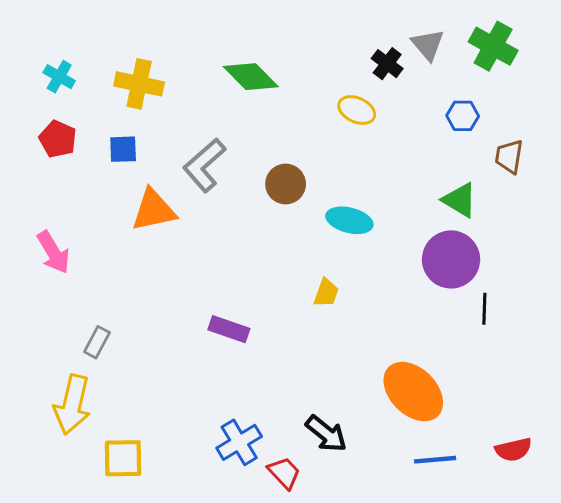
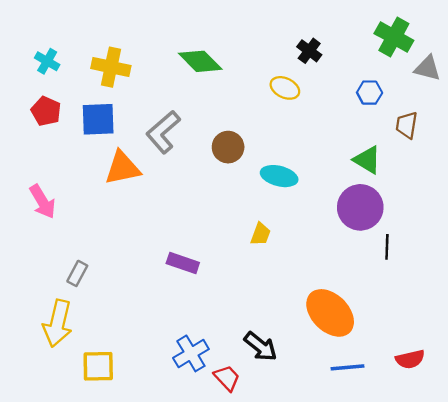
gray triangle: (428, 45) -> (428, 68), moved, turned -36
blue square: (123, 149) -> (98, 119), size x1.5

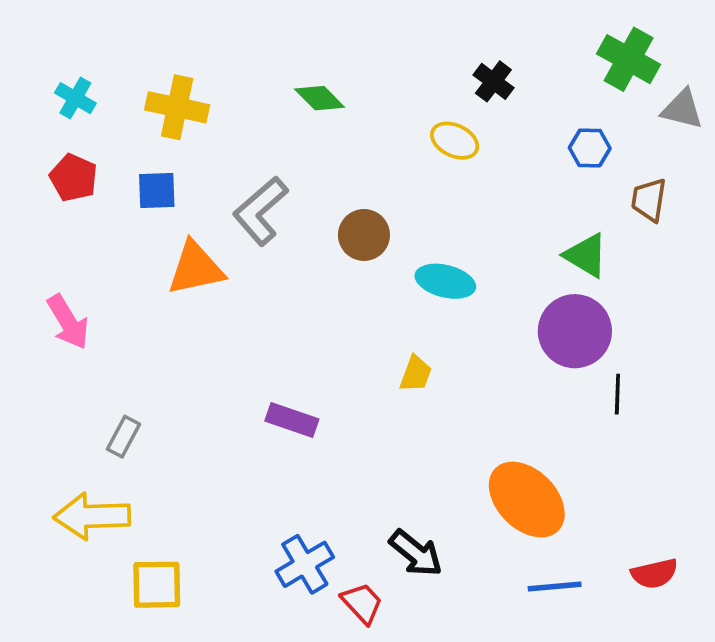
green diamond: (200, 61) -> (320, 98), size x0.7
blue square: (98, 119) -> (157, 191), size x0.7
yellow arrow: (58, 323) -> (92, 516), turned 75

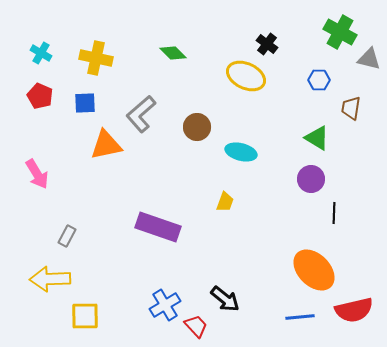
yellow ellipse: (455, 141) -> (246, 76), size x1.5
purple circle: (575, 331) -> (311, 179), size x0.7
purple rectangle: (292, 420) -> (158, 227), size x1.6
orange ellipse: (527, 500) -> (314, 270), moved
red semicircle: (654, 574) -> (354, 310), size x1.5

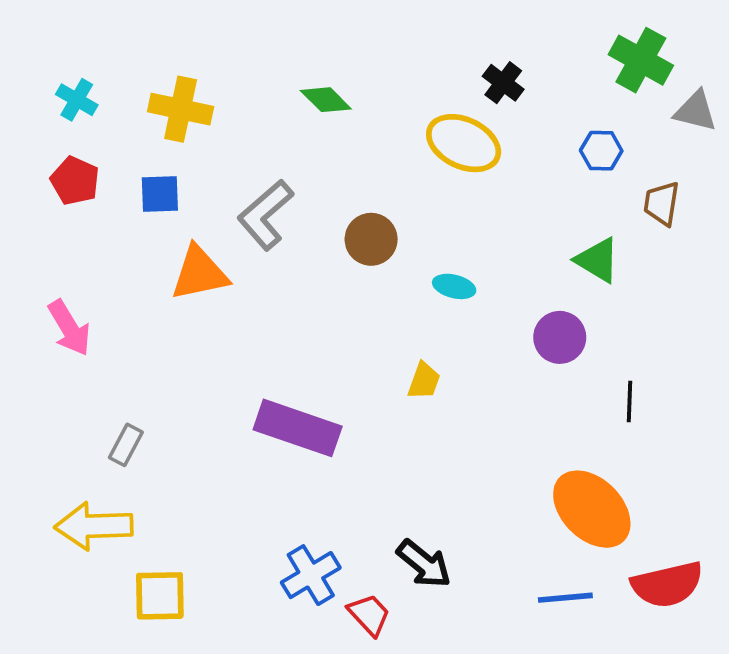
cyan ellipse: (241, 152) -> (454, 286), size x0.7
purple circle: (311, 179) -> (560, 337), moved

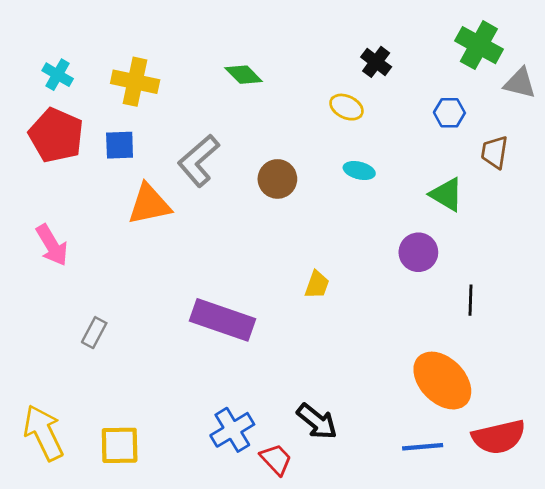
yellow ellipse: (464, 143) -> (346, 107), size x0.6
red pentagon: (75, 181) -> (56, 135), size x1.5
cyan ellipse: (454, 286) -> (359, 171), moved
yellow arrow: (94, 526) -> (43, 433), moved, turned 66

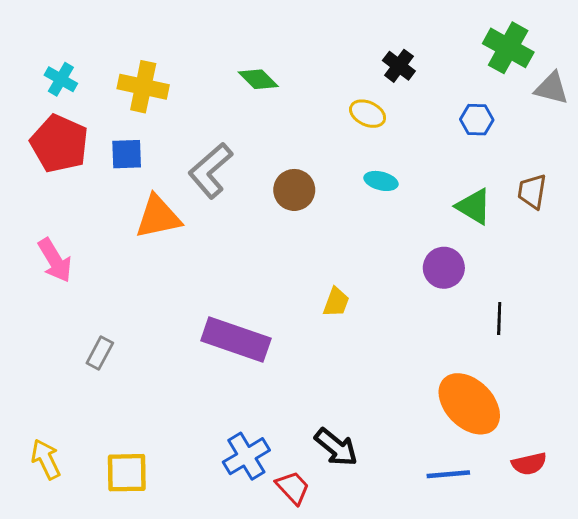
brown trapezoid: (494, 152) -> (532, 191), moved
yellow arrow: (43, 433) -> (46, 459), size x0.7
red semicircle: (499, 437) -> (529, 464), size x0.6

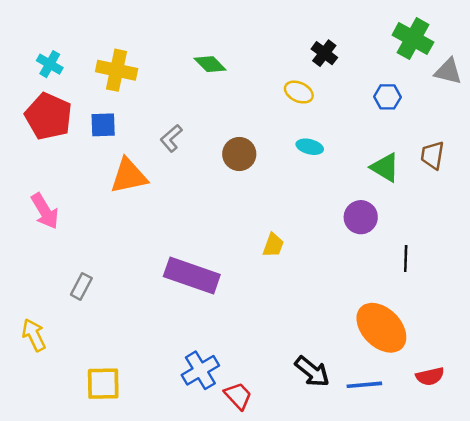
gray L-shape: (210, 170) -> (171, 138), size x0.6
black arrow: (336, 447) -> (312, 371), moved
yellow arrow: (46, 459) -> (34, 335), moved

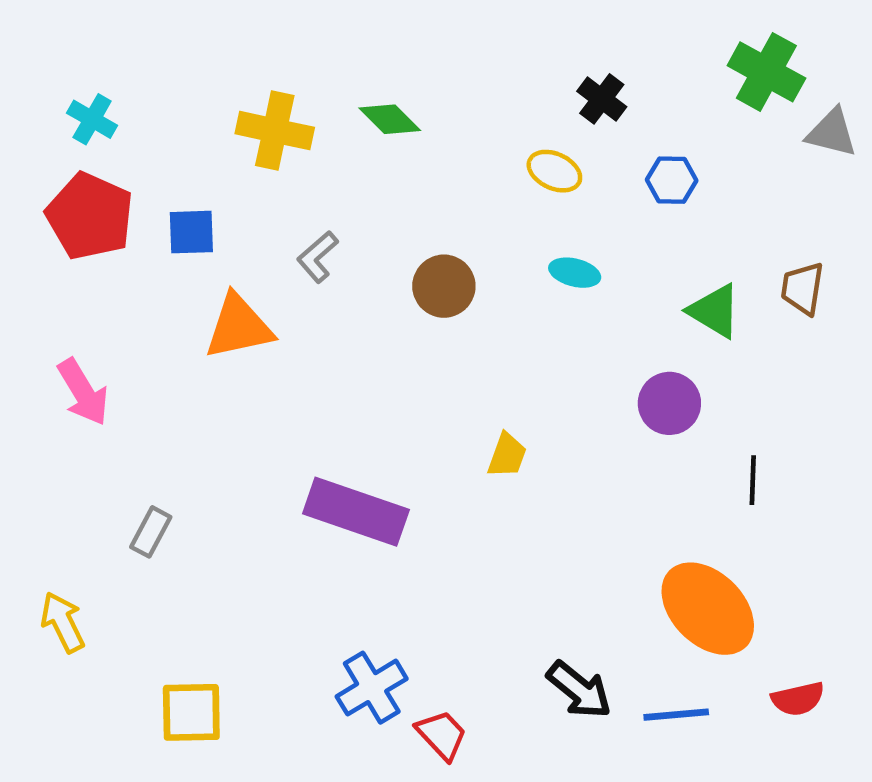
yellow cross: (117, 70) -> (275, 131), moved
blue hexagon: (387, 97) -> (672, 180), moved

